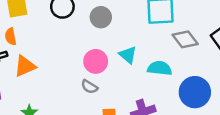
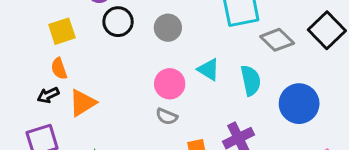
cyan semicircle: (160, 68) -> (251, 80), turned 80

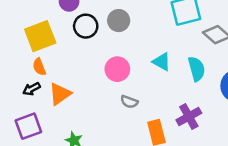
gray circle: (168, 28) -> (119, 21), moved
yellow square: (62, 31) -> (40, 36), size x1.4
pink circle: (170, 84) -> (117, 69), moved

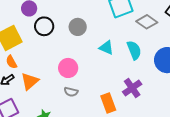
gray circle: (119, 21) -> (78, 27), moved
pink circle: (117, 69) -> (68, 68), moved
gray semicircle: (129, 102) -> (71, 92), moved

